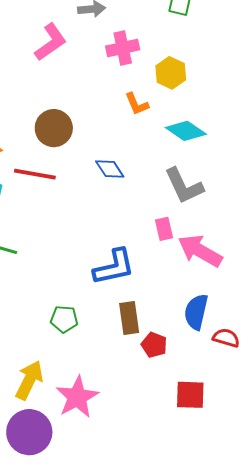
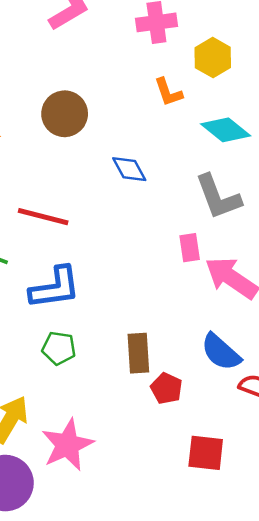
red line: (35, 174) -> (43, 217), moved
blue L-shape: (114, 267) -> (55, 288), moved
blue semicircle: (196, 312) -> (221, 352), turned -66

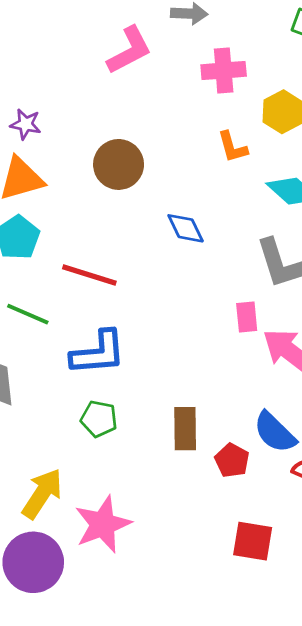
red pentagon: (166, 388) -> (232, 460), moved

